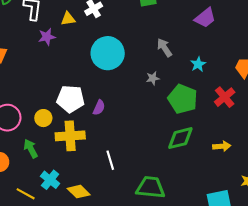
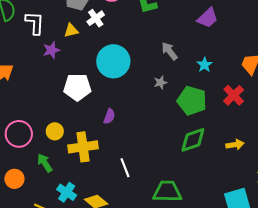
white pentagon: (71, 99) -> (77, 87), moved

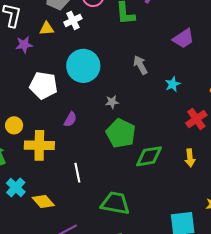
gray star: (160, 83) -> (112, 102), moved
green pentagon: (192, 101) -> (121, 133), moved
yellow arrow: (235, 145) -> (190, 158), moved, turned 84

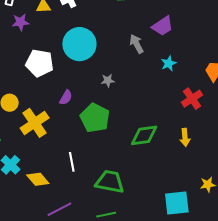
purple trapezoid: (183, 38) -> (162, 26), moved
green pentagon: (121, 133) -> (95, 118), moved
yellow cross: (39, 145) -> (35, 123), turned -36
white line: (77, 173) -> (72, 162), moved

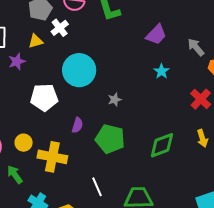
gray arrow: (137, 44) -> (196, 47), moved
cyan star: (169, 63) -> (161, 71), moved
yellow cross: (35, 123) -> (52, 157), turned -32

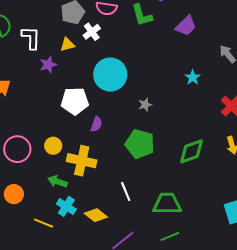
purple trapezoid: (156, 35) -> (186, 26), moved
purple semicircle: (77, 125) -> (96, 124), moved
green arrow: (15, 174) -> (58, 181), moved, turned -36

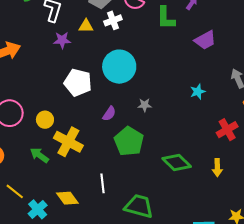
purple semicircle: (96, 124) -> (109, 114), moved
green diamond: (192, 151) -> (177, 162), turned 48
cyan cross: (66, 206) -> (38, 209), moved

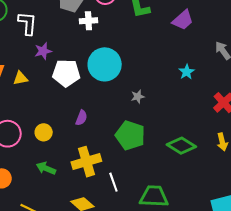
white cross: (113, 20) -> (88, 21), turned 30
yellow triangle: (86, 26) -> (20, 78), moved
white pentagon: (78, 82) -> (66, 73), moved
purple semicircle: (109, 114) -> (81, 118), moved
yellow cross: (68, 142) -> (86, 162), moved, turned -32

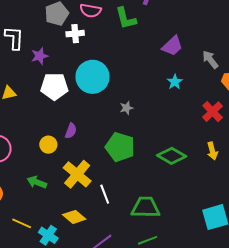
purple trapezoid: (183, 20) -> (172, 46), moved
purple star: (43, 51) -> (40, 56), moved
yellow circle: (44, 132) -> (48, 145), moved
yellow cross: (86, 162) -> (77, 174), turned -32

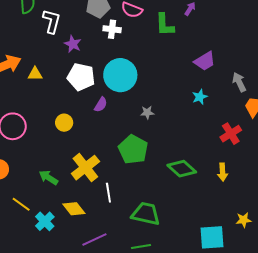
purple star: (40, 56) -> (73, 44), turned 30
purple semicircle: (71, 131) -> (101, 105), moved
yellow circle: (48, 145) -> (64, 123), moved
green arrow: (37, 182) -> (48, 177), moved

